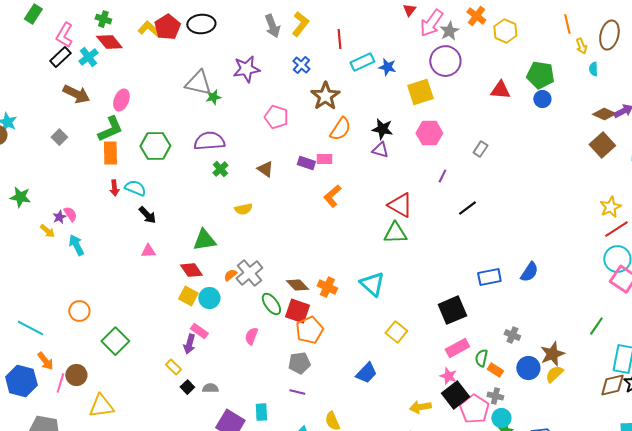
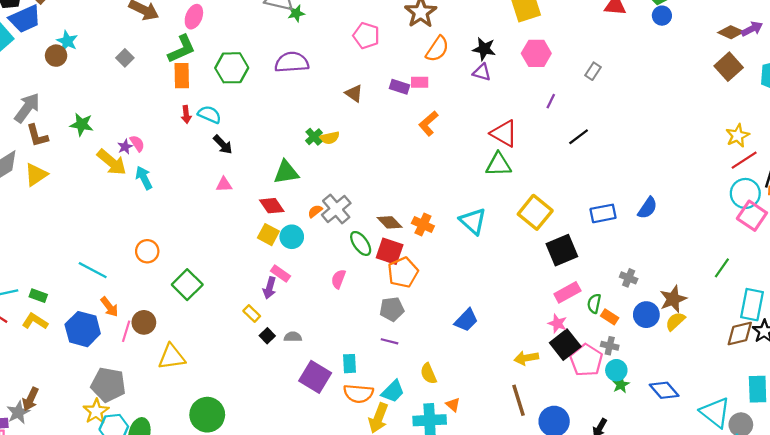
green cross: (220, 169) -> (314, 137), moved
yellow arrow: (47, 231) -> (112, 162), size x1.8
yellow square: (396, 332) -> (535, 212), moved, size x1.4

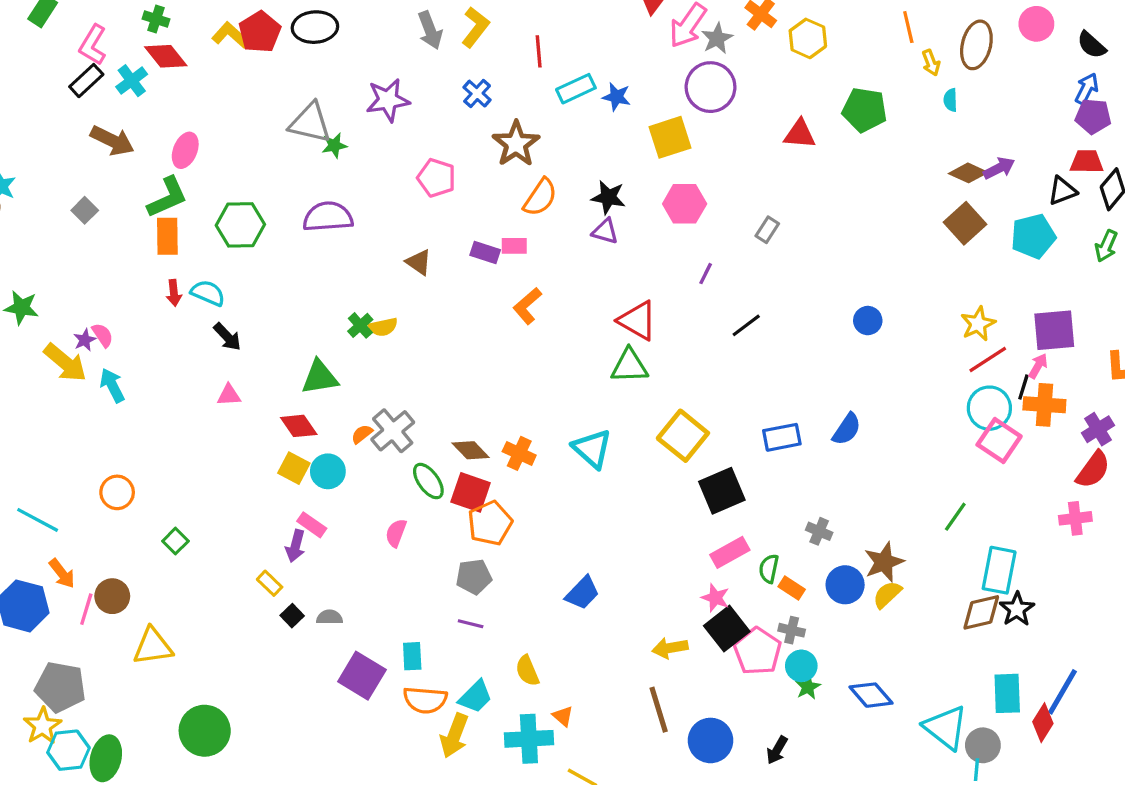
blue circle: (662, 16) -> (868, 321), moved
green square: (187, 285) -> (175, 541), size x0.6

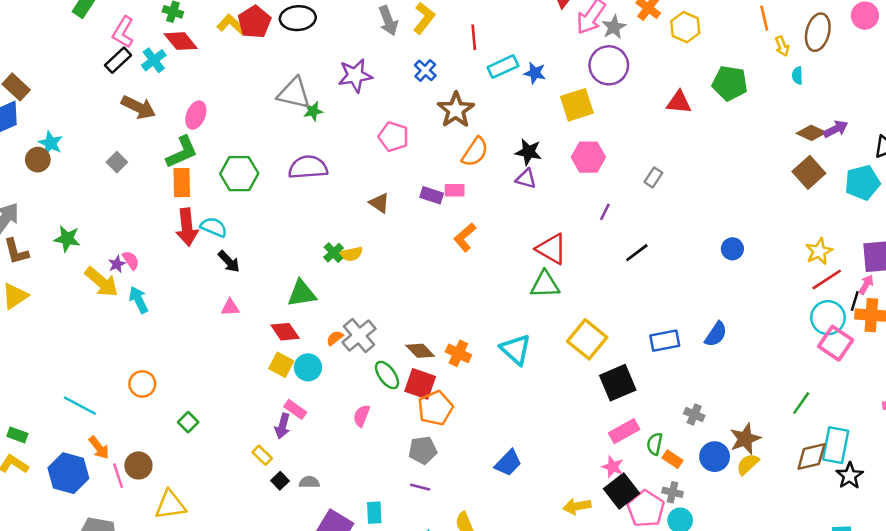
red arrow: (174, 293) -> (187, 227), size x1.8
pink line: (86, 609) -> (118, 476), turned -35
brown diamond: (981, 612) -> (811, 457), moved

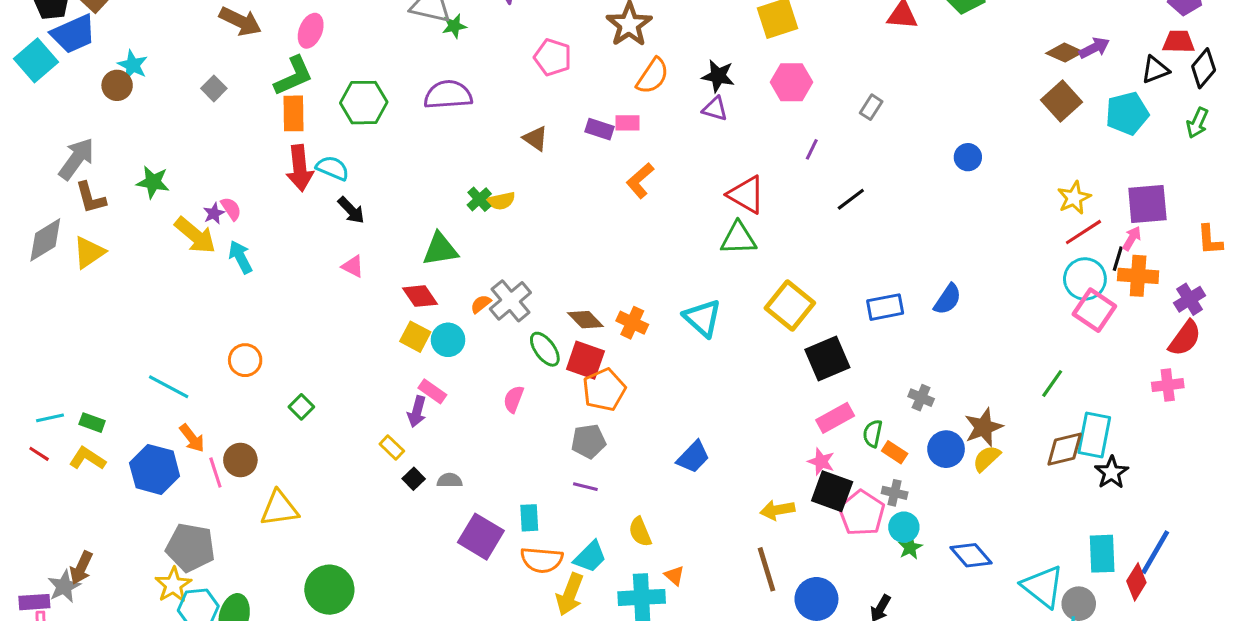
blue circle: (732, 249) -> (968, 157), moved
pink triangle: (230, 307) -> (353, 266), turned 30
black square: (622, 491) -> (832, 491), turned -32

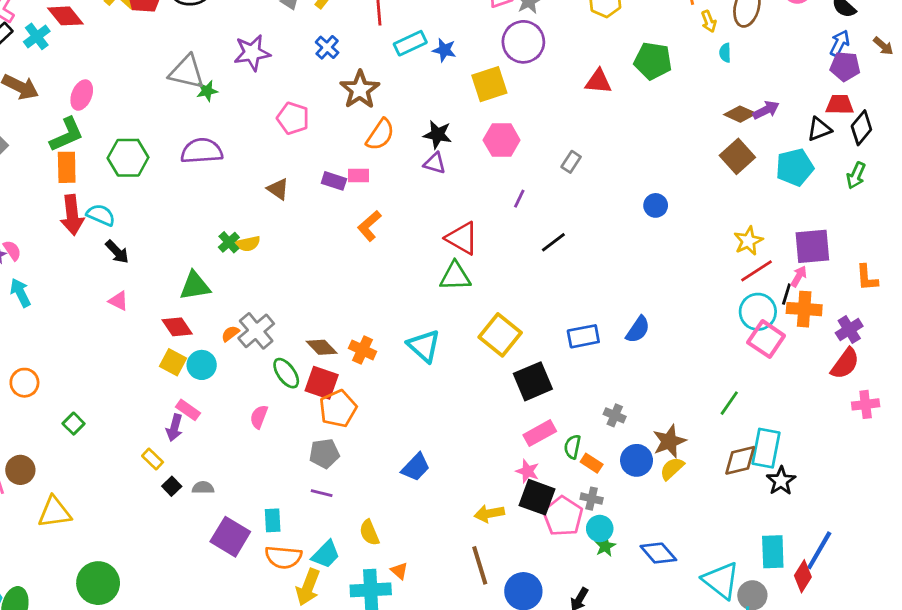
pink cross: (1168, 385) -> (866, 404), moved

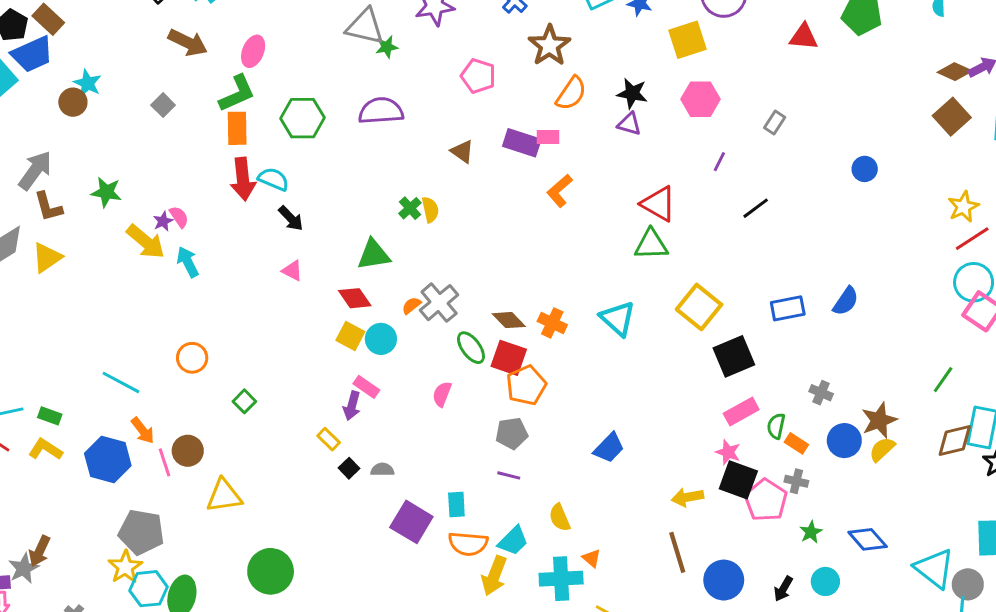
purple rectangle: (334, 181) -> (522, 143), size x1.4
yellow semicircle: (248, 244) -> (430, 210), turned -90
cyan circle: (600, 529) -> (825, 581), moved

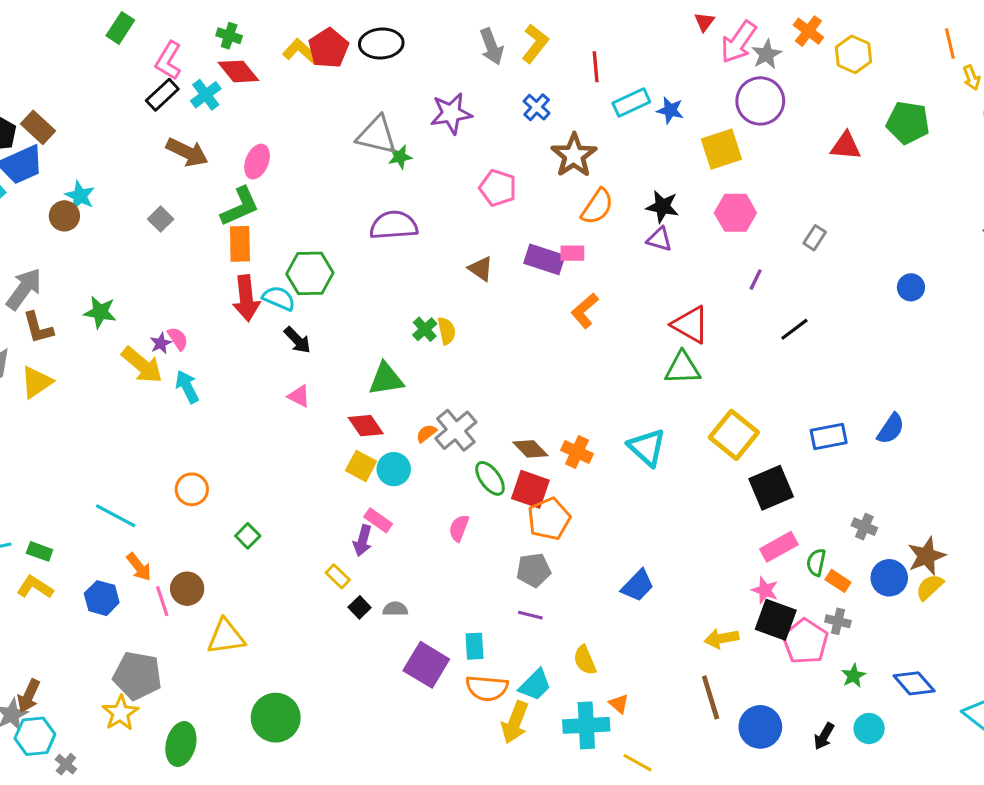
green hexagon: (302, 118) -> (310, 273), moved
blue hexagon: (108, 459) -> (102, 598), size x0.7
cyan hexagon: (149, 589) -> (35, 736), moved

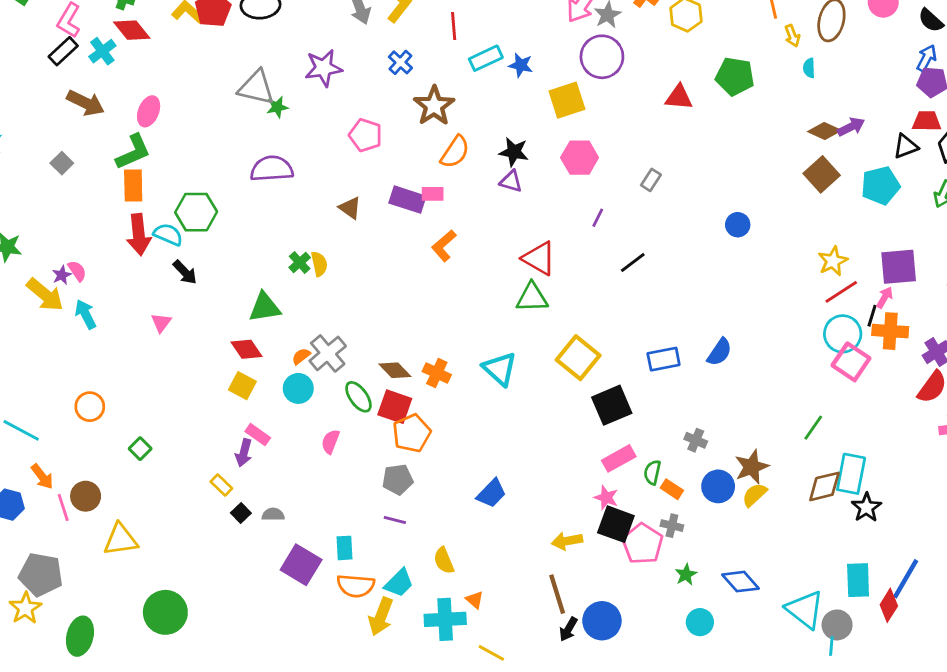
pink triangle: (299, 396) -> (161, 323), moved, turned 40
cyan circle: (394, 469) -> (298, 388), moved
black arrow: (824, 736) -> (568, 629), moved

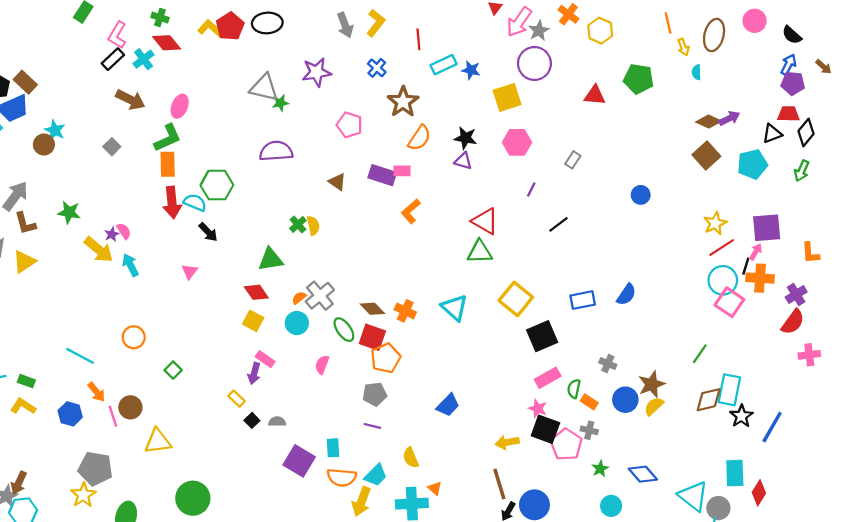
blue line: (906, 579) -> (772, 427), moved

